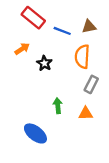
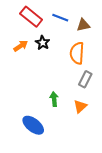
blue line: (62, 31) -> (60, 18), moved
black star: (44, 63) -> (43, 43), moved
orange triangle: (86, 113) -> (80, 106), turned -40

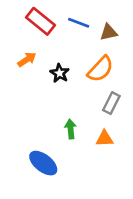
black star: (43, 43) -> (60, 73), moved
orange semicircle: (77, 53) -> (100, 69), turned -140
orange triangle: (80, 106) -> (105, 139), turned 40

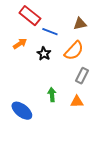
blue line: (79, 23) -> (50, 32), moved
blue ellipse: (43, 163) -> (22, 111), moved

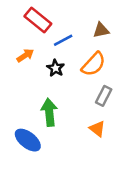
blue line: (50, 32) -> (63, 40), turned -49
green arrow: (52, 95) -> (49, 112), moved, size x1.5
orange triangle: (77, 102) -> (97, 129), turned 40

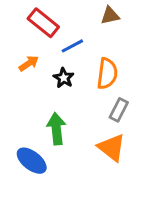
brown triangle: (101, 30) -> (110, 15), moved
orange semicircle: (93, 64) -> (107, 74), turned -36
orange triangle: (97, 129) -> (112, 148), size x1.5

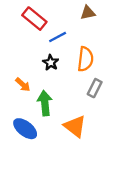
orange arrow: (29, 63) -> (23, 85), moved, turned 77
orange triangle: (112, 148) -> (75, 126), moved

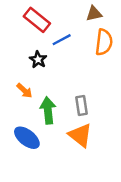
orange semicircle: (85, 59) -> (104, 42), moved
black star: (51, 63) -> (38, 60), moved
gray rectangle: (95, 88) -> (81, 105), moved, turned -36

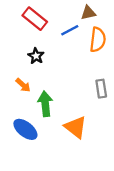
blue line: (62, 40) -> (70, 30), moved
gray rectangle: (81, 105) -> (101, 89), moved

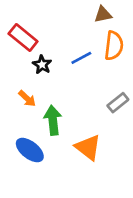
red rectangle: (35, 19) -> (23, 38), moved
blue line: (70, 30) -> (81, 58), moved
gray rectangle: (101, 89) -> (118, 103), turned 60

